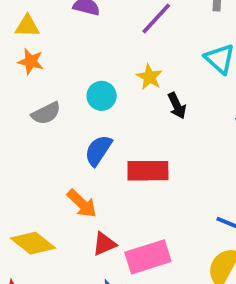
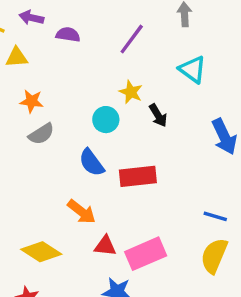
orange star: (31, 61) -> (32, 101), moved
cyan circle: (102, 96) -> (106, 120), moved
blue semicircle: (98, 150) -> (92, 163), turned -64
red triangle: (104, 244) -> (105, 246), turned 35

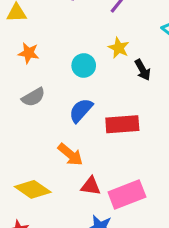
cyan circle: (106, 120) -> (84, 66), moved
gray semicircle: (41, 134) -> (33, 97), moved
blue semicircle: (92, 163) -> (81, 110), turned 76

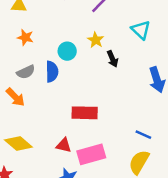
blue semicircle: (81, 110) -> (52, 72), moved, turned 132
red rectangle: (122, 124) -> (85, 113), moved
orange arrow: (70, 155) -> (15, 97), moved

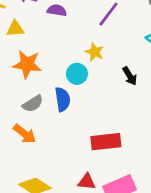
orange star: (25, 37) -> (27, 64), size x1.5
yellow star: (96, 40) -> (95, 52), moved

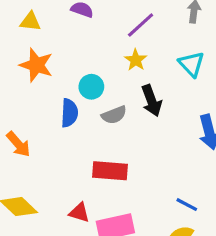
yellow star: (95, 52) -> (136, 60), moved
black arrow: (130, 76) -> (151, 101), size x1.4
gray semicircle: (33, 104) -> (114, 115), moved

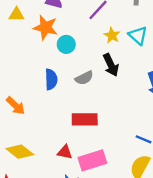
yellow star: (136, 60) -> (112, 35), moved
orange star: (36, 65) -> (45, 28), moved
cyan circle: (91, 87) -> (66, 44), moved

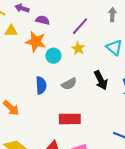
yellow star: (112, 35) -> (78, 48), moved
black arrow: (111, 65) -> (101, 80), moved

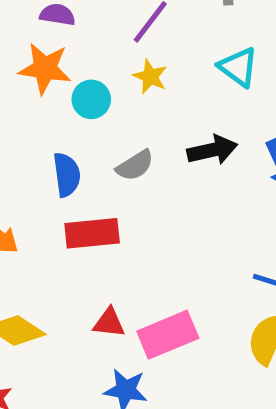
black arrow: (101, 80) -> (212, 150), turned -72
red rectangle: (70, 119) -> (92, 233), moved

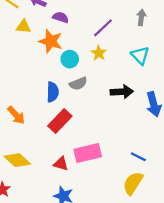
gray semicircle: (135, 165) -> (78, 84), moved
red rectangle: (92, 233) -> (60, 121), turned -50
pink rectangle: (168, 335) -> (88, 153), moved

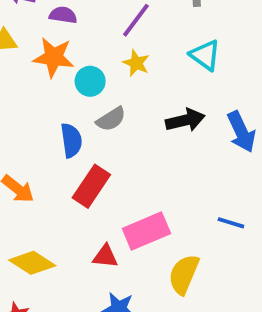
yellow semicircle: (133, 183) -> (184, 274), moved

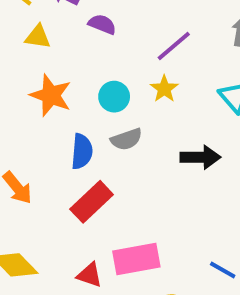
orange star: (54, 57) -> (51, 95), moved

